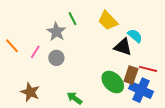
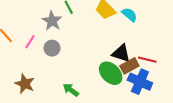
cyan semicircle: (135, 36) -> (129, 15), moved
black triangle: (123, 47) -> (121, 53), moved
brown rectangle: (131, 75) -> (129, 66), turned 42

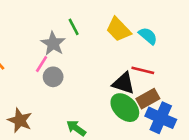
pink line: (30, 42) -> (42, 64), moved
black triangle: (121, 53) -> (124, 83), moved
red line: (147, 60) -> (143, 70), moved

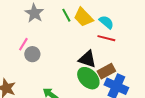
green line: (74, 27) -> (66, 15), moved
gray star: (53, 44) -> (34, 13), moved
red line: (143, 70) -> (106, 38), moved

